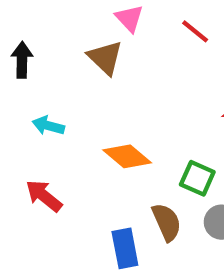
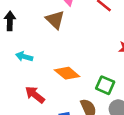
red arrow: (44, 196) -> (35, 95), moved

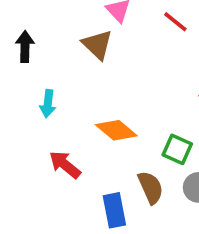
cyan arrow: (24, 57) -> (48, 104), turned -98

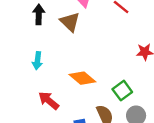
black arrow: (25, 47) -> (39, 14), moved
green square: (177, 149) -> (122, 91), turned 30

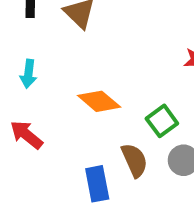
red arrow: (49, 101) -> (26, 135), moved

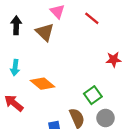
orange diamond: (99, 101) -> (43, 84), moved

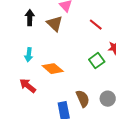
red line: (92, 18) -> (96, 25), moved
green square: (93, 95) -> (97, 61), moved

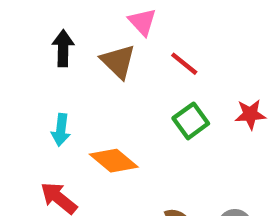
red line: (96, 25) -> (184, 64), moved
green square: (97, 61) -> (191, 121), moved

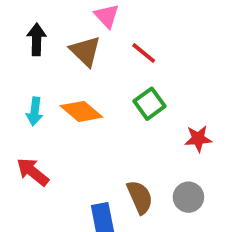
red star: (250, 114) -> (198, 139), moved
orange diamond: (114, 161) -> (81, 111), moved

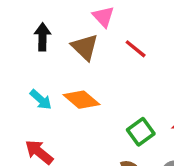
green square: (150, 104) -> (141, 132), moved
cyan arrow: (35, 111) -> (41, 100), turned -55

